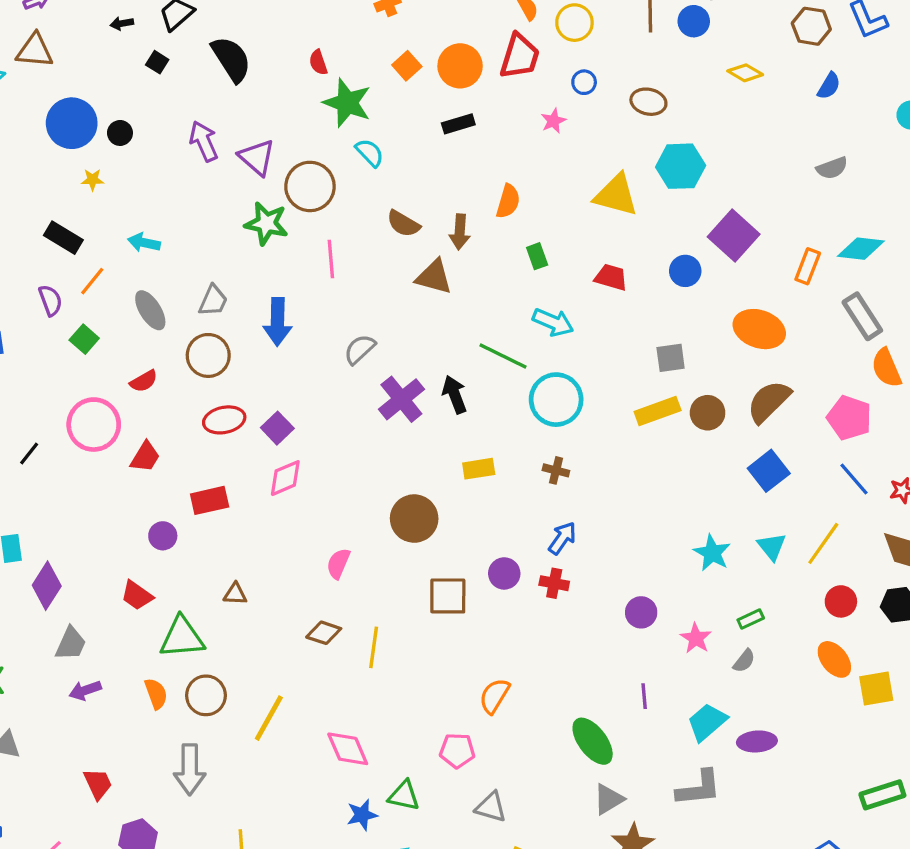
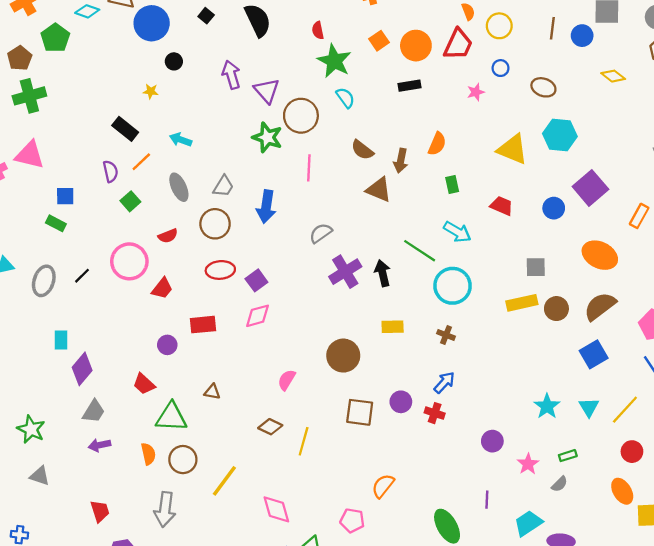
blue circle: (72, 123) -> (152, 23), moved

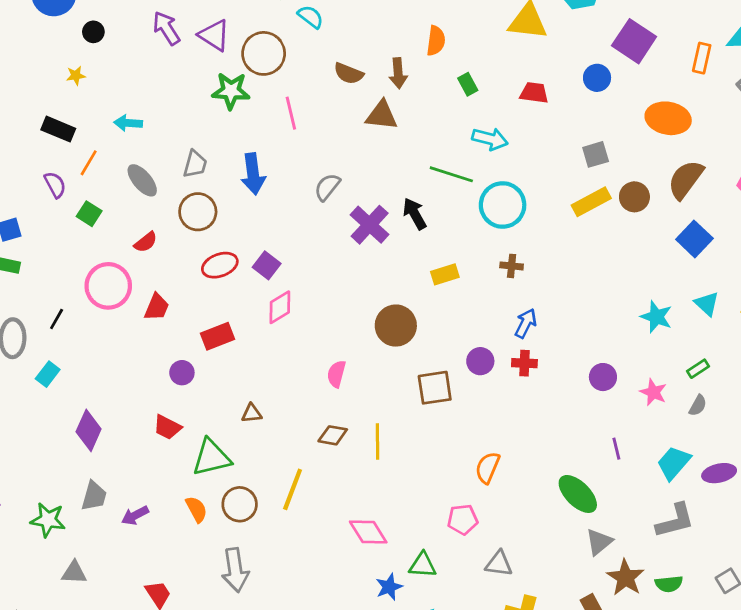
cyan rectangle: (61, 340) -> (48, 374), moved, turned 54
gray trapezoid: (94, 411) -> (94, 496), moved
yellow line: (224, 481) -> (293, 489), moved

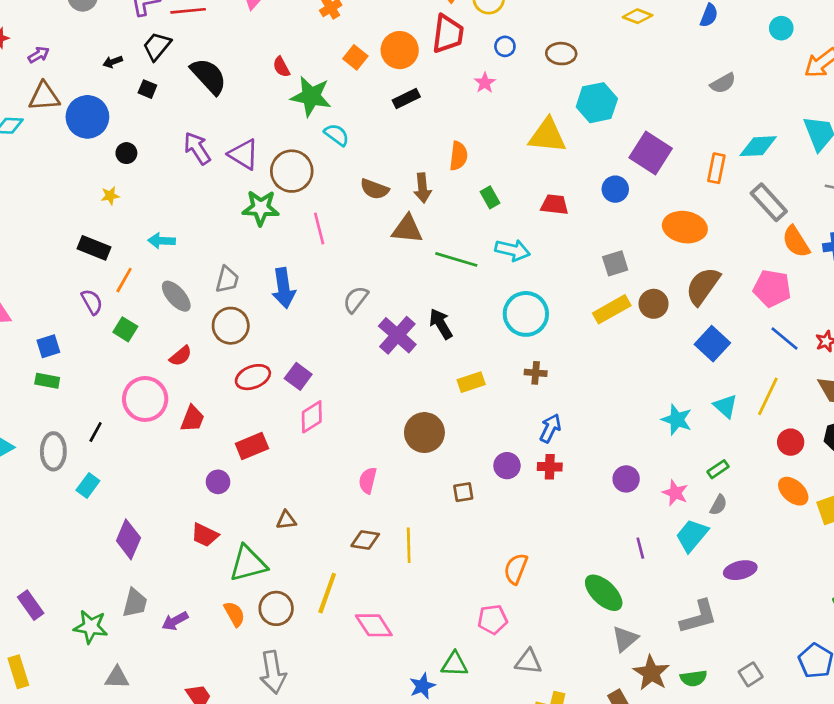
green line: (451, 174) -> (456, 259), moved
brown square: (435, 388) -> (463, 492), size x0.6
cyan trapezoid: (674, 463) -> (692, 535), moved
pink diamond: (368, 532) -> (374, 625), moved

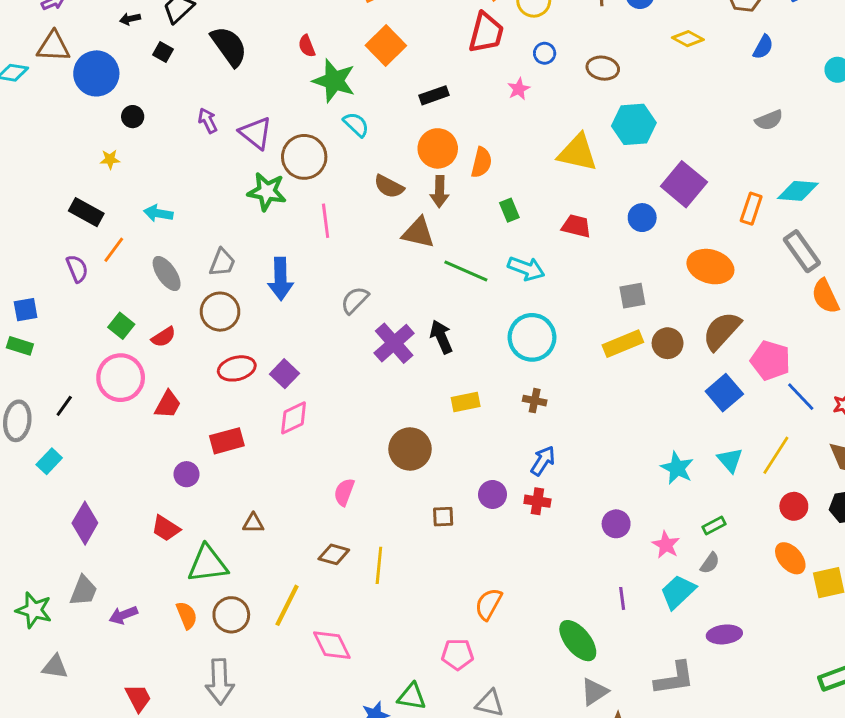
orange circle: (400, 50) -> (438, 148), moved
orange square: (355, 57) -> (386, 46), size x1.5
purple arrow: (197, 148) -> (208, 121), size x0.7
pink pentagon: (772, 288) -> (770, 360), moved
green square: (125, 329) -> (121, 326), moved

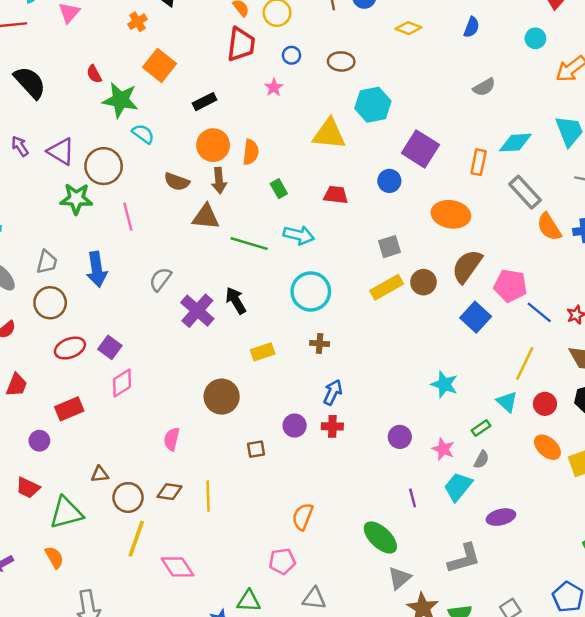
cyan triangle: (730, 460) -> (507, 402), moved
brown circle: (231, 615) -> (128, 497), moved

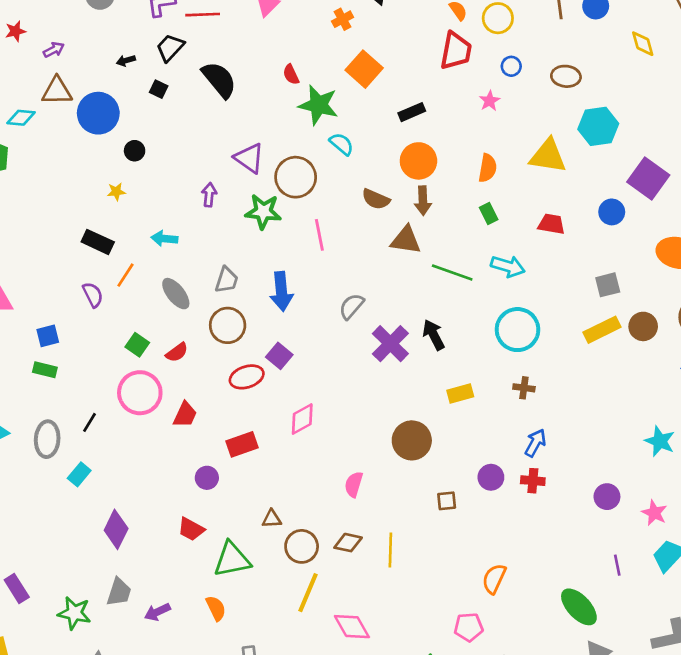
yellow diamond: (408, 28) -> (643, 44), turned 50
purple arrow: (20, 146) -> (209, 195), moved, turned 36
orange semicircle: (251, 152) -> (488, 168), moved
purple square: (110, 347) -> (279, 356), moved

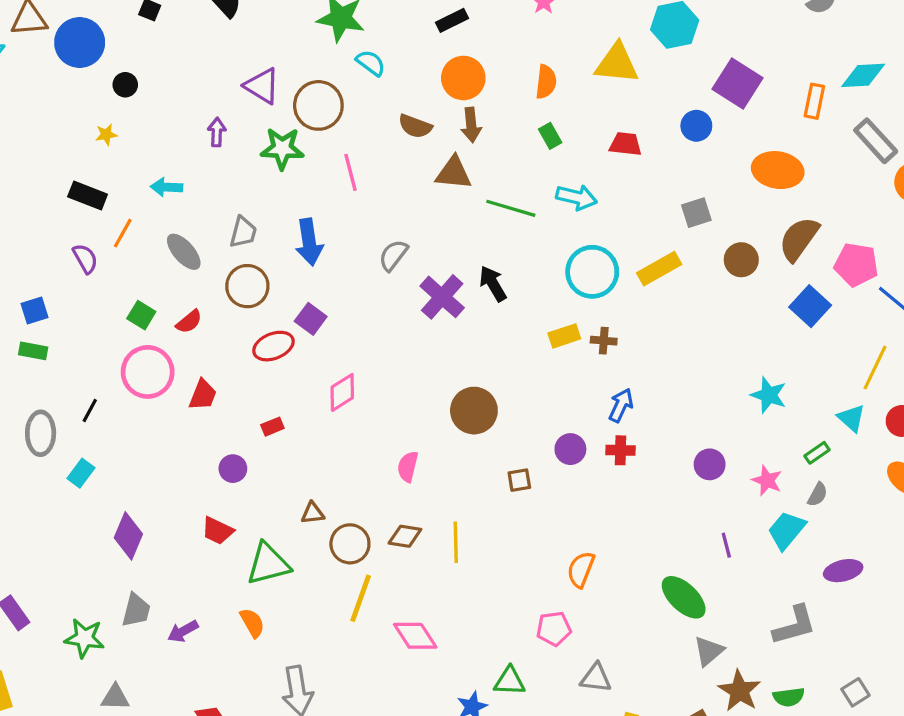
yellow rectangle: (602, 330) -> (659, 269), moved
yellow rectangle: (460, 394) -> (564, 336), moved
red rectangle: (242, 444) -> (272, 427), size x0.6

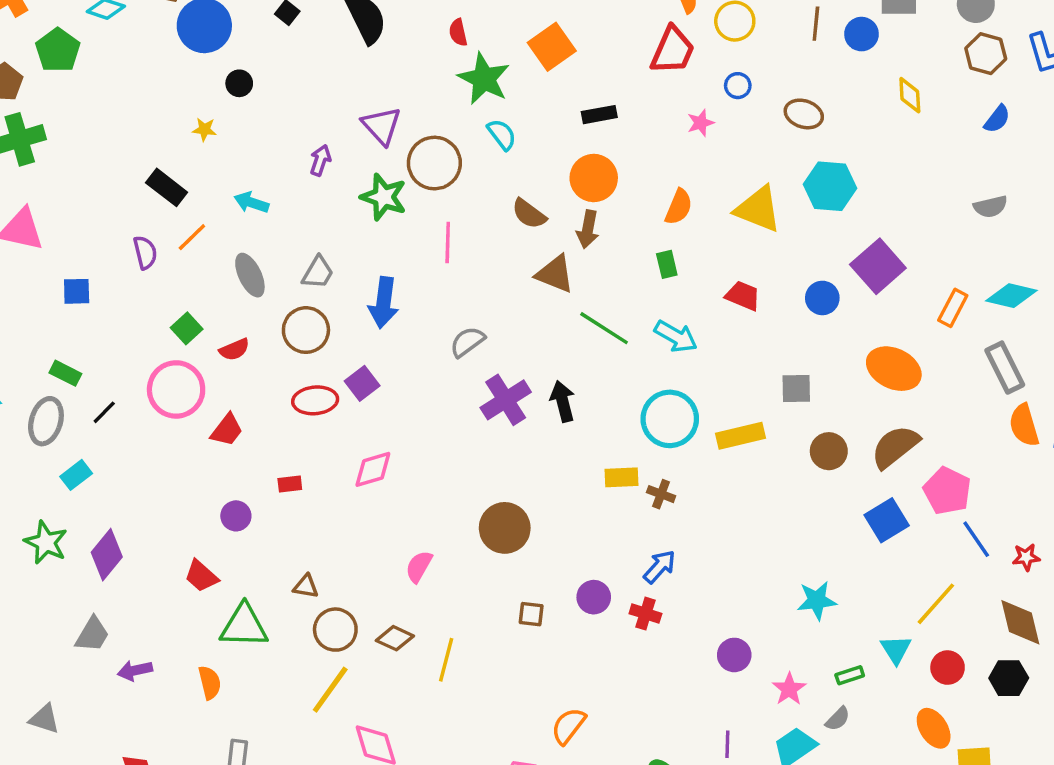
green rectangle: (33, 351) -> (65, 373), moved
cyan star: (769, 395) -> (817, 600), turned 30
green star: (84, 638) -> (46, 542), moved

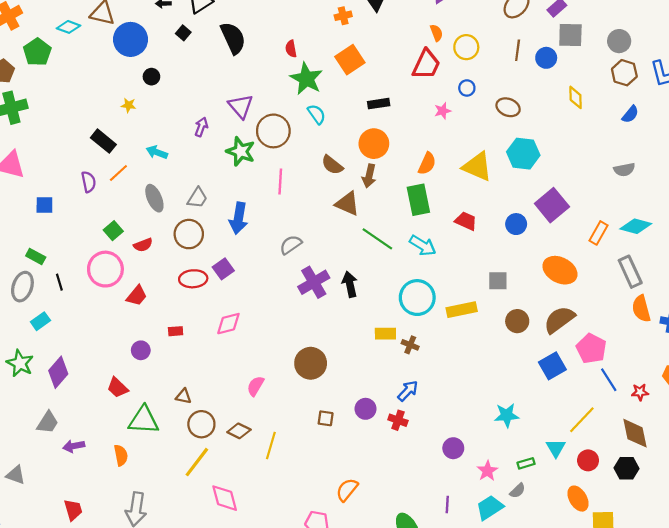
green rectangle: (667, 264) -> (418, 200), size x1.8
black line: (104, 412) -> (59, 282), turned -63

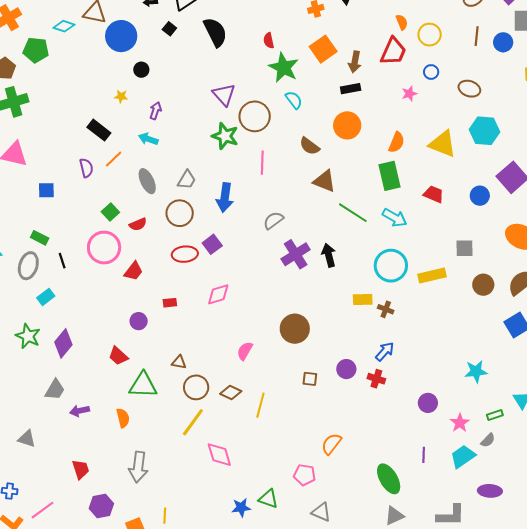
green pentagon: (37, 52) -> (36, 50), turned -30
purple arrow: (201, 127) -> (156, 111), moved
brown arrow: (369, 176) -> (355, 62), moved

